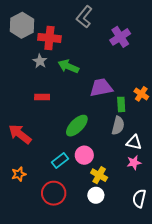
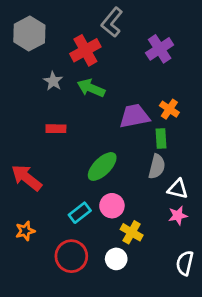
red cross: (49, 38) -> (85, 50), moved, turned -35
orange cross: (141, 94) -> (169, 109), moved
white circle: (96, 195) -> (116, 259), moved

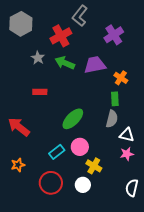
purple trapezoid: (134, 116) -> (95, 65), moved

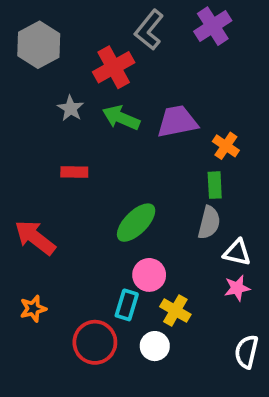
purple cross: (114, 35) -> (213, 26), moved
cyan rectangle: (57, 152) -> (127, 305), moved, turned -35

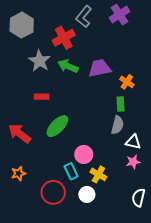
gray star: (71, 108) -> (40, 61), size x1.5
green ellipse: (136, 223) -> (57, 126), moved
cyan rectangle: (127, 305) -> (71, 171), turned -42

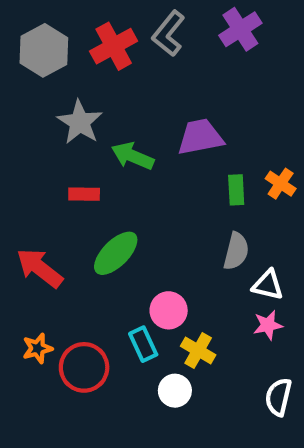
red cross: (64, 38) -> (114, 46), moved
green arrow: (68, 66) -> (133, 156), moved
orange cross: (127, 82) -> (281, 184), moved
green rectangle: (121, 104) -> (236, 190), moved
red circle: (53, 192) -> (84, 367), moved

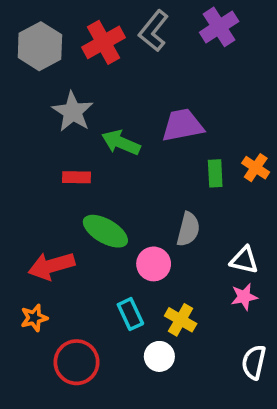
gray semicircle: (236, 251) -> (188, 229), moved
green ellipse: (116, 253) -> (105, 231), turned 75
red arrow: (40, 268) -> (51, 266), moved, turned -54
pink circle: (169, 310) -> (154, 264), moved
red circle: (84, 367) -> (77, 362), moved

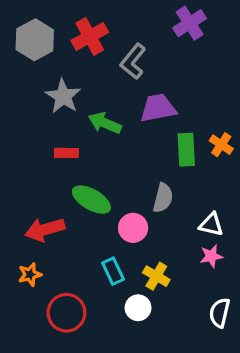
gray L-shape: (154, 31) -> (133, 61), moved
green rectangle: (215, 173) -> (186, 150), size x1.4

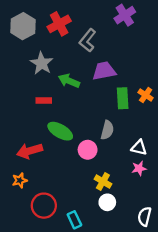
cyan rectangle: (113, 271) -> (74, 220), moved
white circle: (138, 308) -> (107, 202), moved
white semicircle: (220, 313) -> (144, 217), moved

